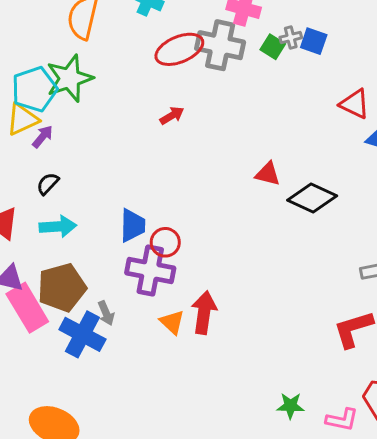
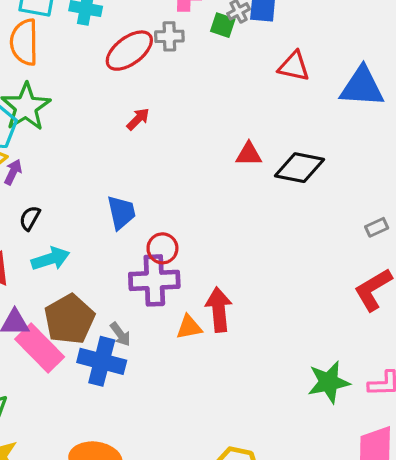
gray cross: (220, 45) -> (169, 36), size x0.6
red triangle: (355, 104) -> (294, 66), moved
blue trapezoid: (133, 225) -> (121, 212), moved
orange triangle: (172, 322) -> (189, 327), turned -40
green star: (290, 406) -> (329, 382), size x1.5

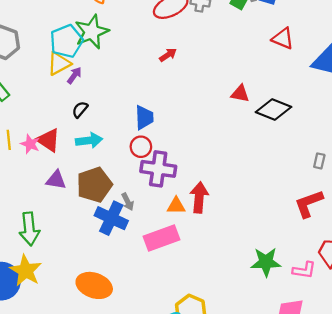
gray rectangle: (377, 227) -> (319, 161), turned -63
red circle: (162, 248) -> (141, 147), moved
pink rectangle: (40, 348) -> (161, 238), moved, turned -76

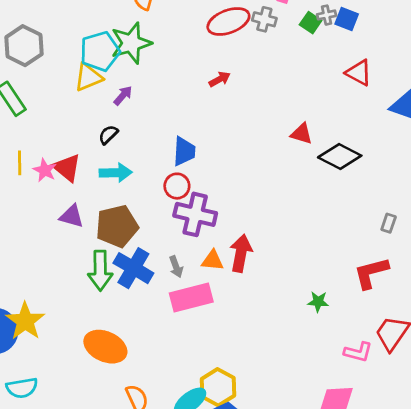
purple arrow: (74, 75) -> (123, 95), moved
gray arrow: (128, 202) -> (176, 267), moved
green arrow: (29, 229) -> (100, 271), moved
green star: (266, 262) -> (318, 302), moved, size x0.6

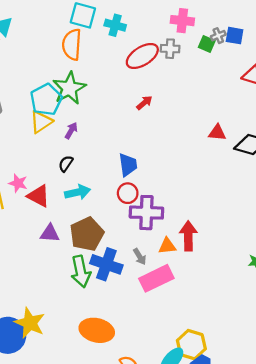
pink star: (45, 170) -> (18, 183), moved

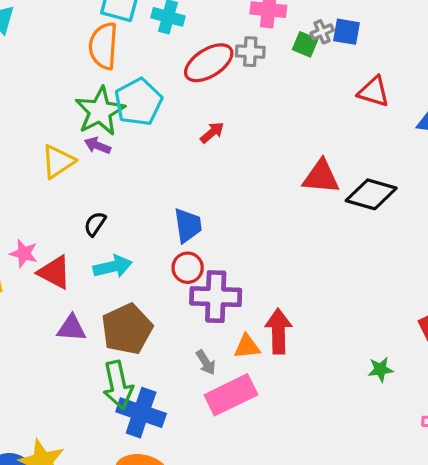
cyan pentagon: (46, 100) -> (138, 102), moved
purple arrow: (71, 131) -> (97, 146), moved, turned -98
red triangle: (217, 133) -> (321, 177), size x1.4
blue cross: (106, 264) -> (141, 413), moved

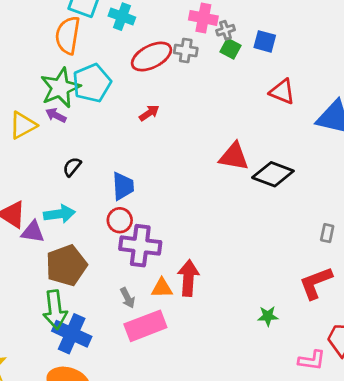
gray cross: (322, 32) -> (226, 30), moved
black semicircle: (95, 224) -> (72, 167), moved
purple triangle: (72, 328) -> (33, 232), moved

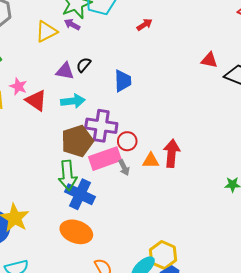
red triangle: (234, 157) -> (209, 60), size x0.7
red circle: (120, 220) -> (127, 141), moved
purple triangle: (33, 232) -> (65, 71), moved
purple cross: (140, 246) -> (101, 126), moved
pink rectangle: (145, 326) -> (105, 159), moved

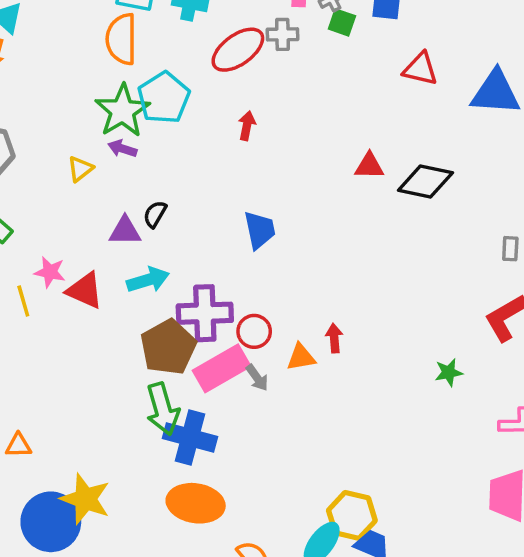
red arrow: (145, 25) -> (247, 126), turned -35
yellow triangle: (46, 32) -> (80, 169), size x0.7
blue trapezoid: (123, 81) -> (260, 230), moved
red arrow: (172, 153) -> (334, 338), size x0.6

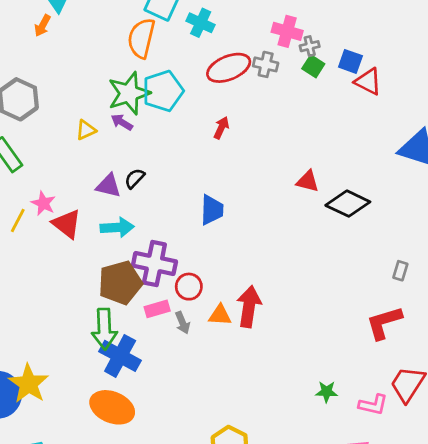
red triangle: (420, 69) -> (368, 82), moved
yellow line: (23, 301) -> (18, 221), turned 30
red arrow: (334, 338) -> (249, 307), size x1.8
pink rectangle: (222, 368) -> (157, 309), size x0.6
green star: (449, 372) -> (327, 392), moved

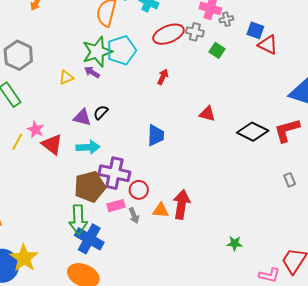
green square: (313, 66) -> (217, 50), moved
red triangle: (308, 181) -> (207, 114), moved
gray rectangle: (400, 271) -> (290, 180), turned -40
red L-shape: (384, 323) -> (287, 130), moved
green star: (327, 392) -> (235, 243), moved

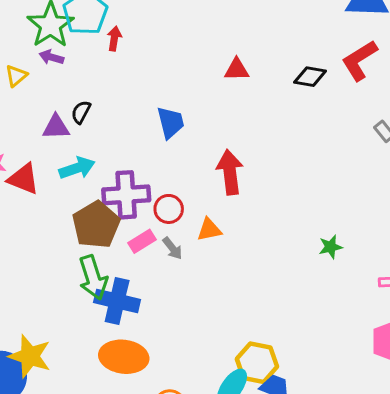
red arrow: (163, 77) -> (114, 39), moved
black diamond: (253, 132) -> (310, 77), size x0.7
red arrow: (181, 204) -> (230, 172), moved

